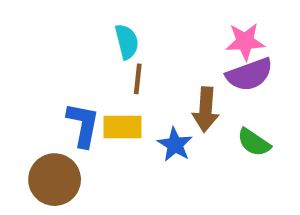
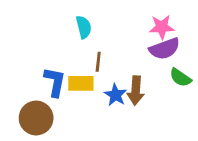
brown line: (138, 79) -> (98, 62), moved
brown arrow: (206, 109) -> (136, 91), moved
green semicircle: (254, 142) -> (180, 78), moved

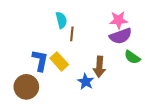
brown line: (98, 62) -> (72, 34), moved
yellow rectangle: (81, 83) -> (59, 61), turned 48
blue star: (115, 95) -> (86, 82), moved

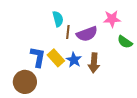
purple semicircle: (121, 36) -> (87, 34), moved
green semicircle: (132, 57) -> (125, 42), moved
blue star: (86, 82) -> (74, 60), moved

